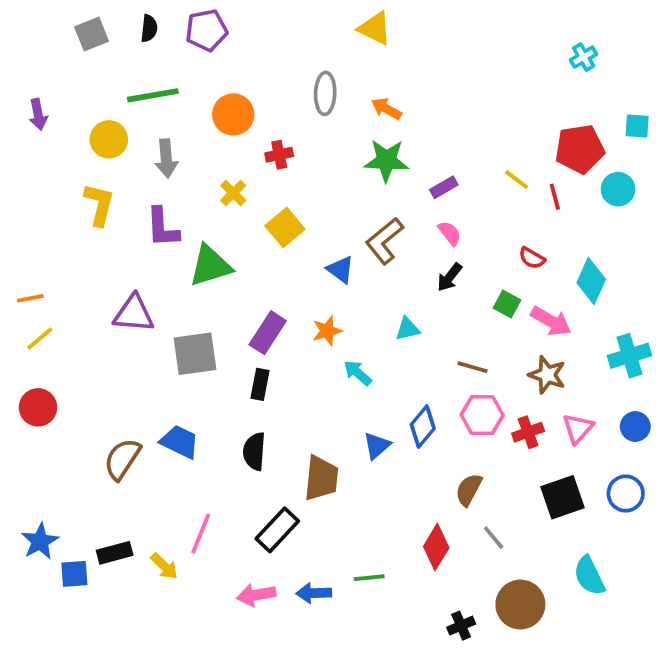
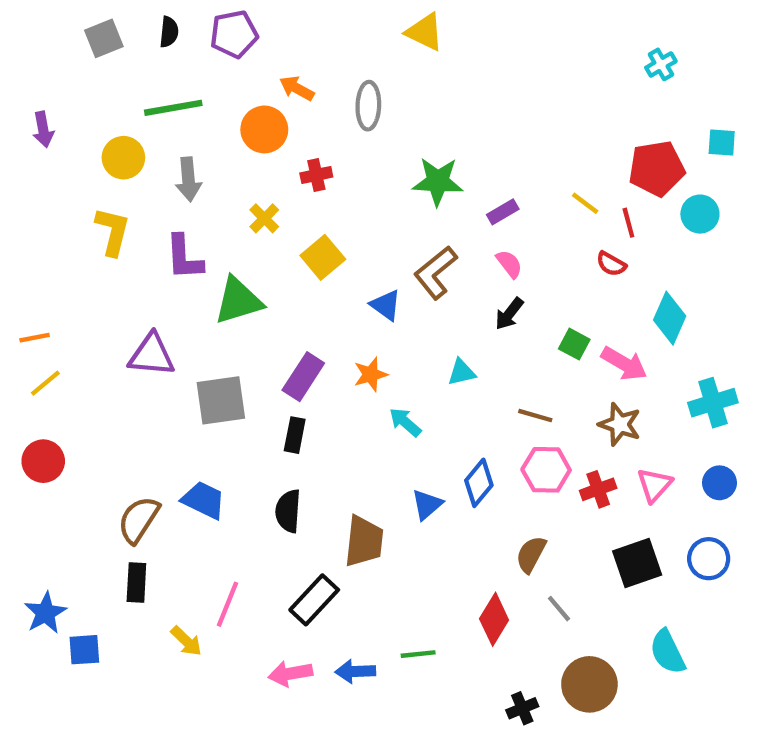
orange arrow: (386, 109) -> (297, 88), moved
red semicircle: (532, 258) -> (611, 264), moved
black rectangle: (115, 553) -> (136, 583), moved, turned -72

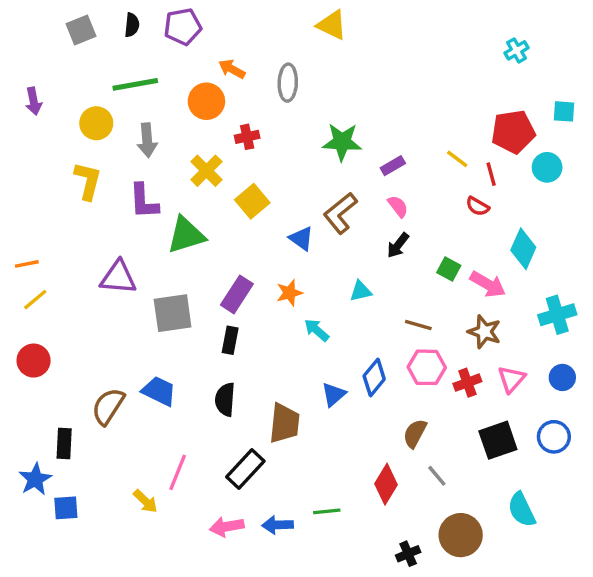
yellow cross: (264, 218) -> (206, 171), size x1.4
black rectangle: (136, 583) -> (64, 444), moved

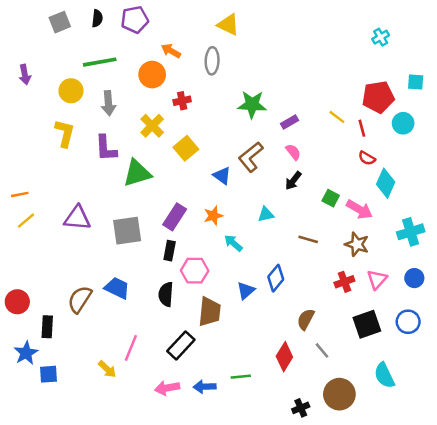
yellow triangle: (332, 25) -> (228, 25), moved
red semicircle: (478, 206) -> (367, 158), moved
purple triangle: (118, 277) -> (77, 218), moved
red circle: (34, 361) -> (17, 302), moved
pink hexagon: (427, 367) -> (195, 271), moved

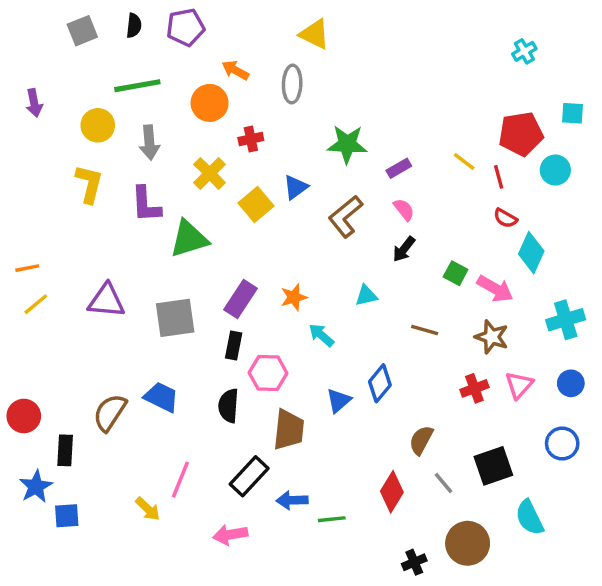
blue triangle: (222, 176) -> (296, 187), moved, turned 48
black square: (367, 324) -> (493, 466), moved
blue arrow: (205, 387) -> (292, 500), moved

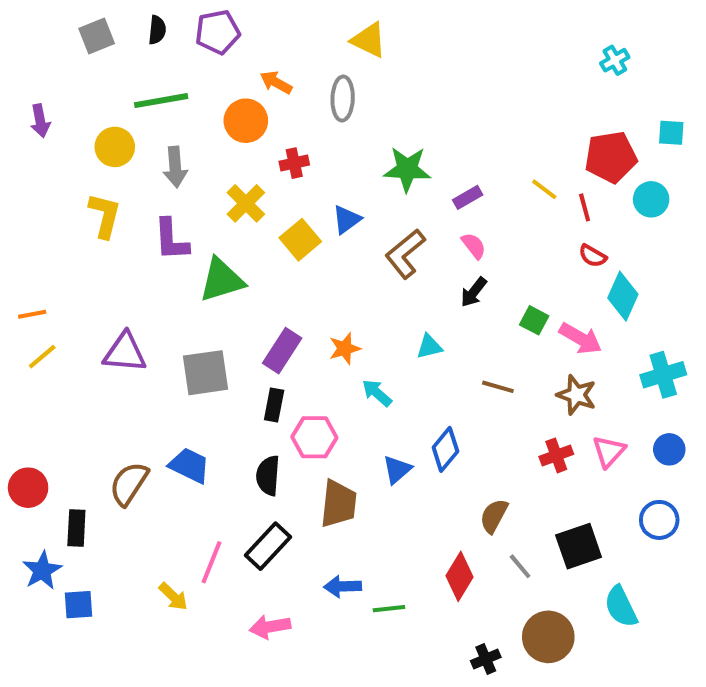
black rectangle: (249, 476) -> (268, 546), moved

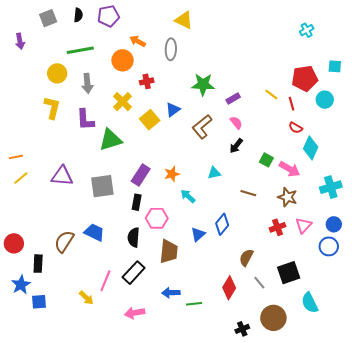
purple arrow: (40, 121) -> (20, 41), moved
blue circle: (659, 520) -> (329, 246), moved

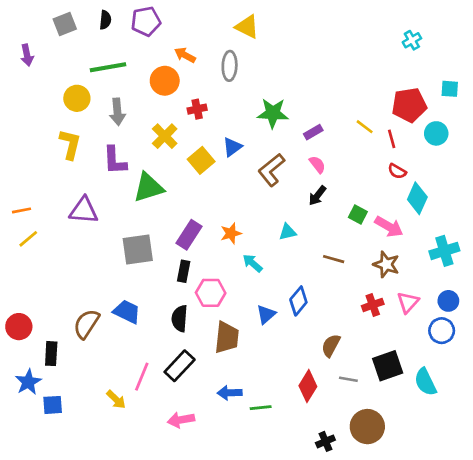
purple triangle: (62, 176) -> (84, 210), moved
gray line: (259, 283) -> (348, 379), turned -40
cyan semicircle: (310, 303) -> (425, 382), moved

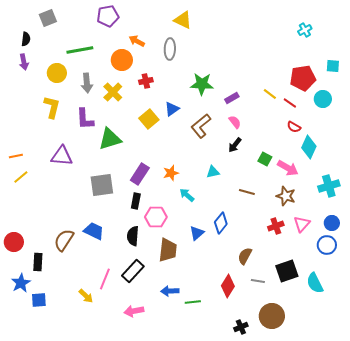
black semicircle: (105, 20) -> (26, 39), moved
purple arrow: (27, 55) -> (24, 62), moved
yellow cross: (165, 136) -> (113, 92), moved
red line: (392, 139) -> (290, 103), turned -40

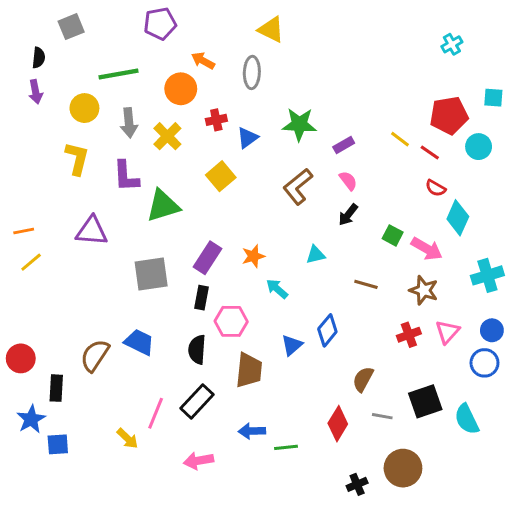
blue triangle: (172, 109) -> (247, 138), moved

